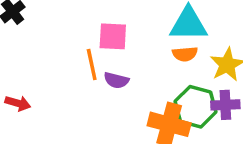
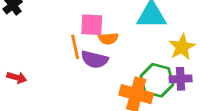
orange semicircle: (185, 54) -> (108, 39), moved
purple semicircle: (116, 80) -> (95, 59), size x1.4

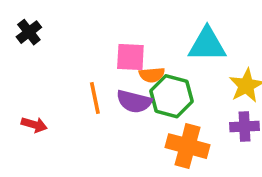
orange line: (75, 47) -> (95, 98), moved
green hexagon: (157, 80) -> (171, 96), moved

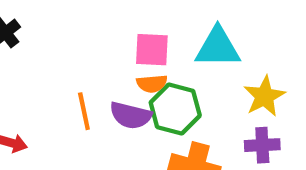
pink square: (130, 57) -> (152, 50), moved

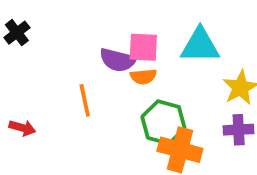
green hexagon: (175, 109) -> (163, 122), moved
purple semicircle: (131, 115) -> (118, 60), moved

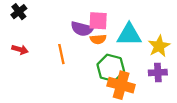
cyan triangle: (200, 45) -> (129, 35), moved
red arrow: (22, 128) -> (20, 50), moved

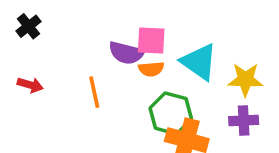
cyan triangle: (129, 35) -> (199, 62), turned 35
yellow star: (159, 46) -> (245, 80), turned 30

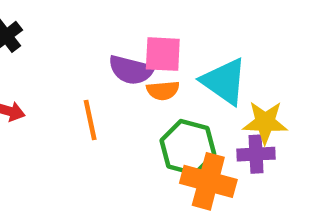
yellow star: (245, 80) -> (265, 122), moved
purple cross: (244, 121) -> (256, 154), moved

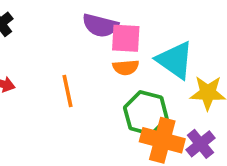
purple semicircle: (131, 70) -> (100, 25), moved
purple cross: (256, 154) -> (200, 144), moved, turned -36

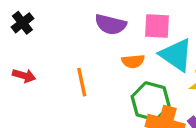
pink square: (126, 38) -> (157, 26), moved

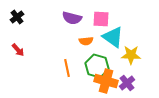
red arrow: (24, 76) -> (18, 50), turned 32
orange line: (82, 82) -> (67, 68), moved

